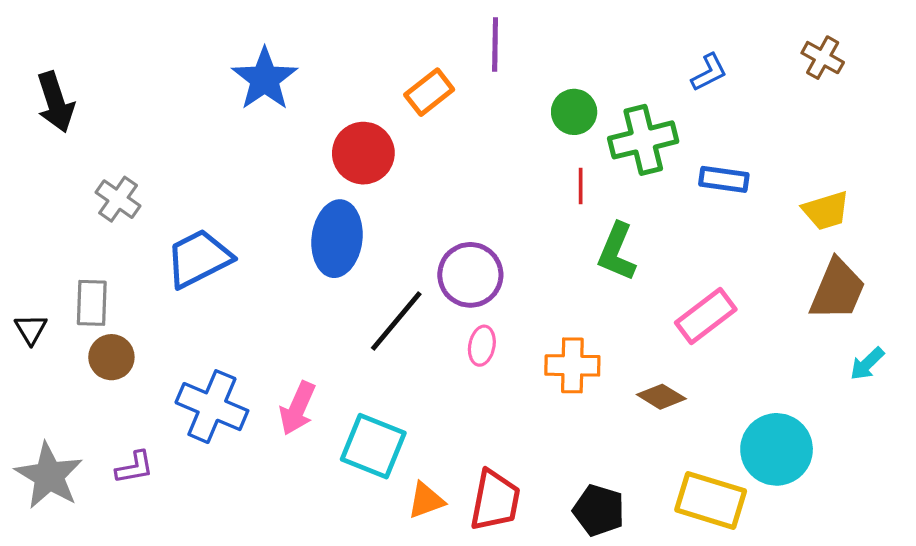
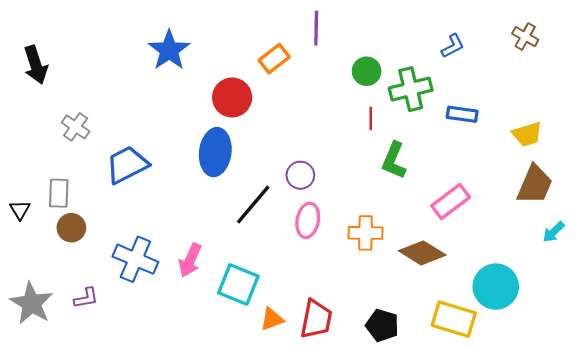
purple circle: (470, 275) -> (300, 175), size x0.7
pink ellipse: (482, 346) -> (308, 220), size x1.4
brown diamond: (661, 397) -> (422, 253), size x1.5

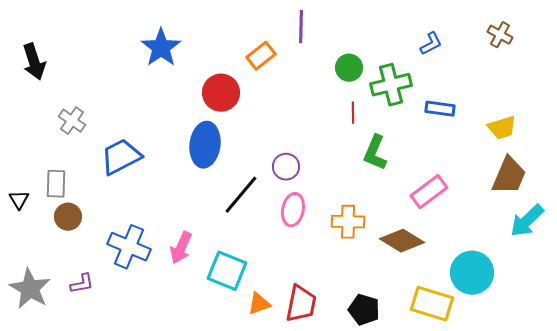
cyan arrow: (554, 232) -> (527, 221), size x1.6

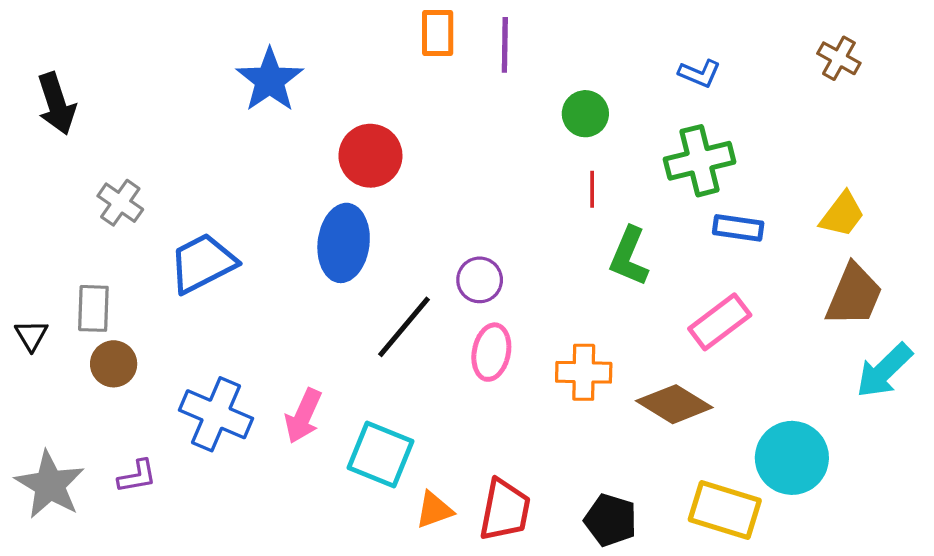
blue L-shape: (431, 44) -> (700, 73), moved, turned 50
orange rectangle: (261, 56) -> (438, 33), moved, turned -52
green cross: (391, 85) -> (700, 161), moved
blue rectangle: (440, 109) -> (738, 228), moved
yellow trapezoid: (502, 128) -> (842, 214), turned -36

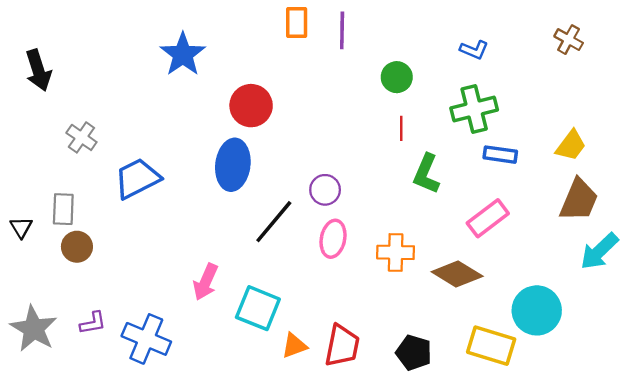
blue cross: (216, 414) -> (146, 339), moved

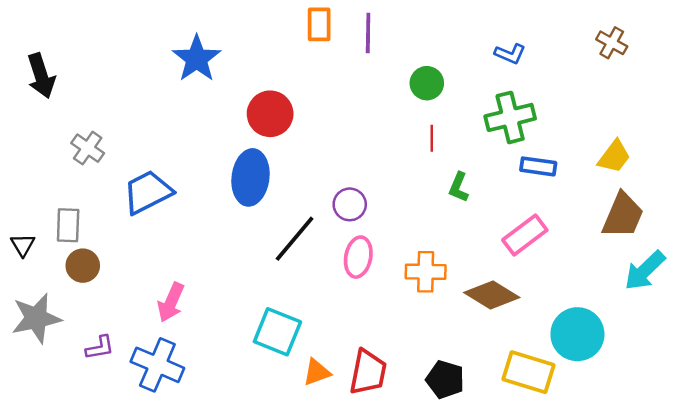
green L-shape: (426, 174) -> (459, 187), size x0.7
pink arrow: (206, 282) -> (171, 302), moved
gray star: (34, 329) -> (36, 318), moved, turned 30

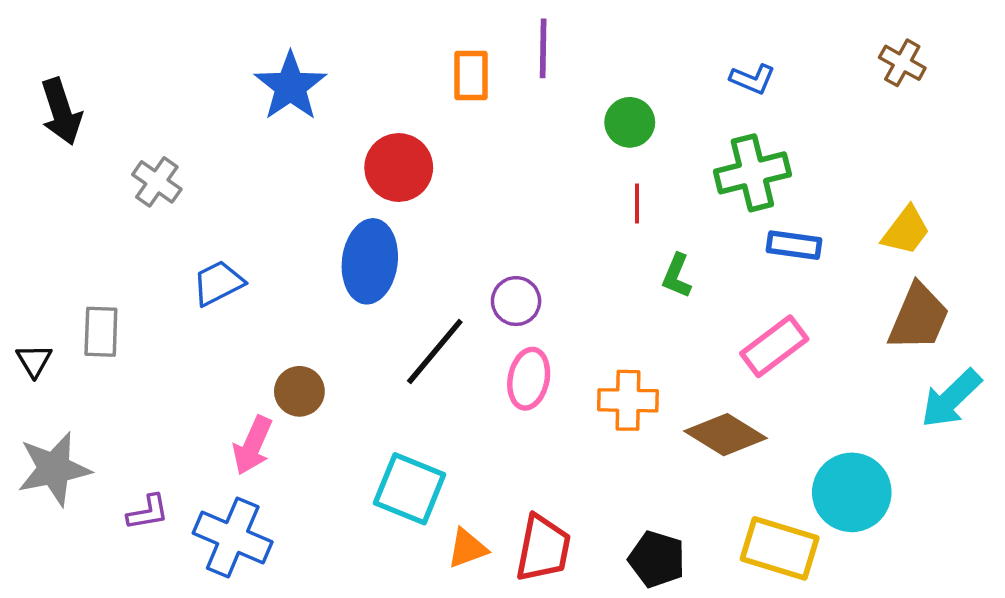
orange rectangle: (319, 24) -> (471, 75), moved
gray cross: (88, 148) -> (157, 182), moved
blue trapezoid: (148, 192) -> (218, 283), size x0.7
brown circle: (83, 266) -> (299, 391), moved

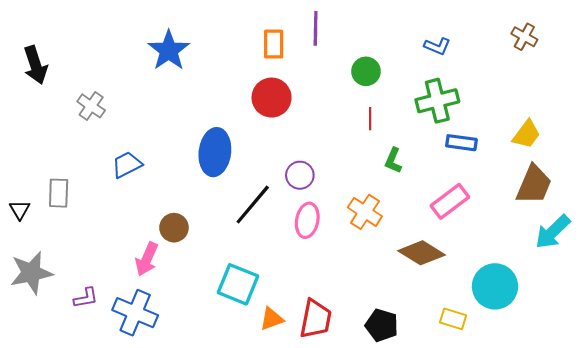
red circle: (399, 167) -> (272, 98), moved
orange cross: (628, 400) -> (365, 212), moved, turned 32
yellow rectangle: (780, 548) -> (453, 319), size x0.6

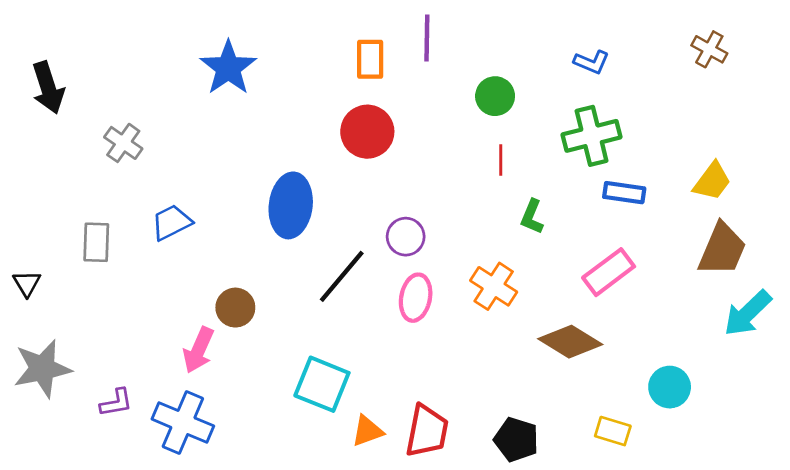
gray rectangle: (59, 193) -> (96, 242), moved
cyan circle: (495, 286) -> (670, 387), size x0.7

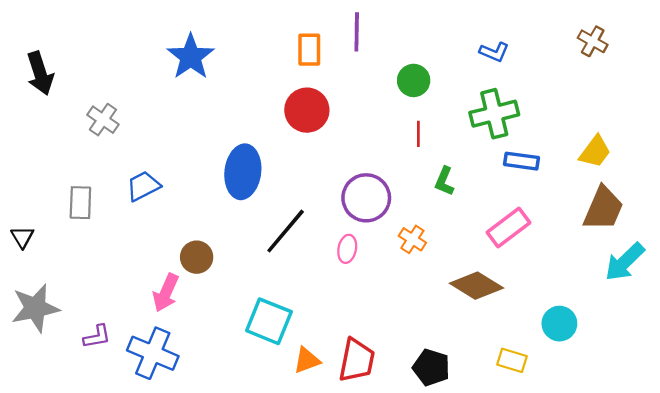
purple circle: (406, 237) -> (366, 198), moved, size x1.5
orange cross: (494, 286) -> (412, 239), size x0.7
pink ellipse: (416, 298) -> (347, 249), size x0.7

